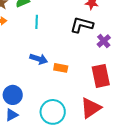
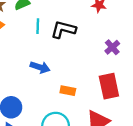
black L-shape: (82, 25) -> (63, 29), moved
orange rectangle: (61, 68) -> (68, 91), moved

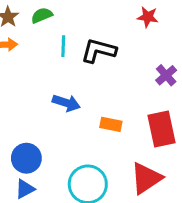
orange rectangle: (68, 91) -> (111, 124), moved

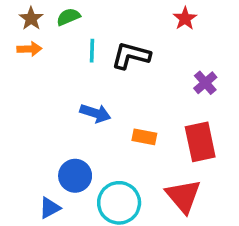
red star: (148, 17) -> (185, 18), turned 30
blue circle: (26, 158) -> (75, 176), moved
red triangle: (146, 178) -> (183, 196), turned -36

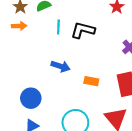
blue circle: (75, 176) -> (31, 98), moved

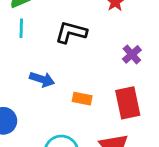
cyan line: (58, 27) -> (21, 28), moved

